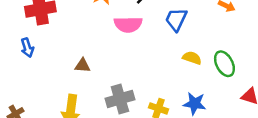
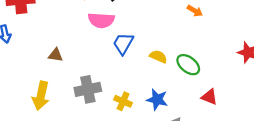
blue trapezoid: (176, 19) -> (123, 44), moved
green ellipse: (224, 64) -> (188, 65), turned -30

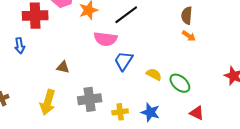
yellow cross: (123, 101) -> (120, 112), turned -35

